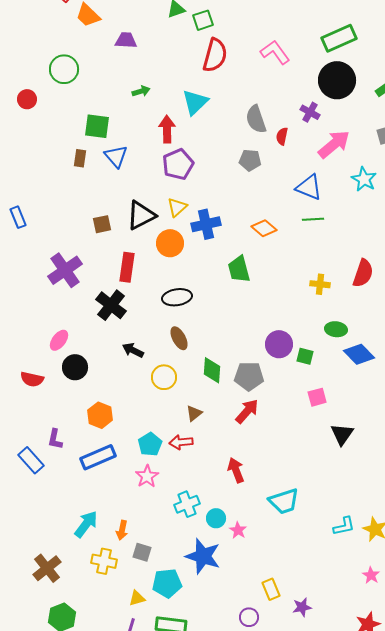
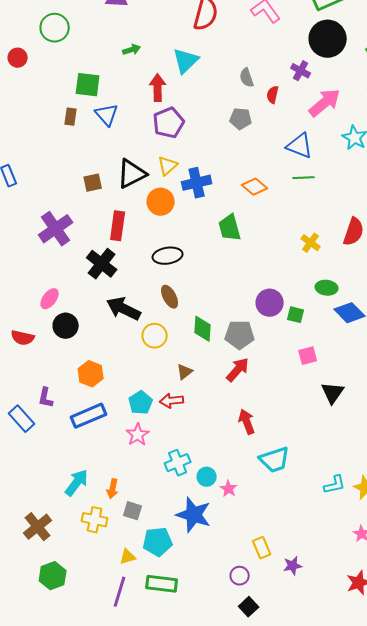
gray semicircle: (256, 119) -> (247, 78), size x0.7
yellow cross: (320, 284) -> (311, 243), turned 30
black arrow: (133, 350) -> (124, 309), size x1.6
red arrow: (236, 470) -> (247, 422), moved

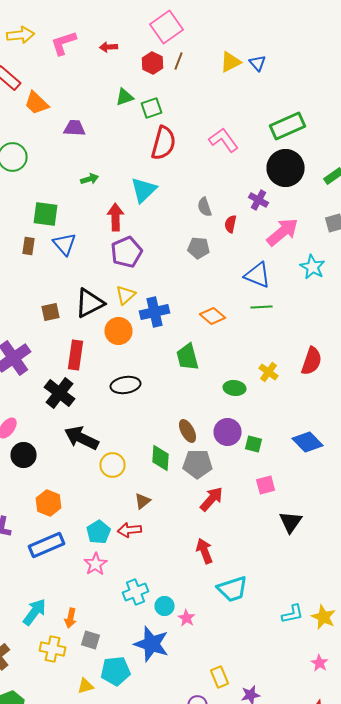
green ellipse: (327, 288) -> (234, 388), moved
brown ellipse: (170, 297) -> (188, 431), moved
red arrow: (238, 370) -> (212, 499), moved

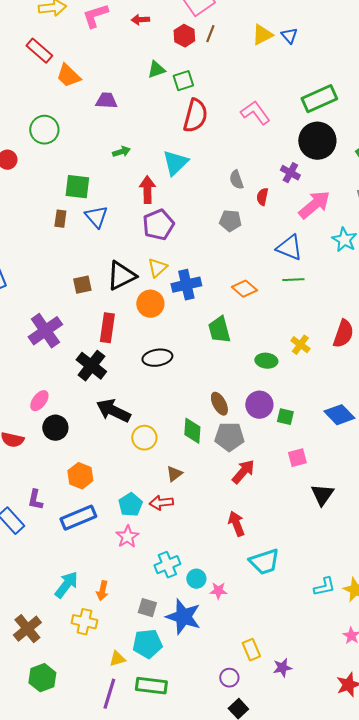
pink star: (186, 618) -> (218, 591), turned -30
gray square: (90, 640) -> (147, 608), moved

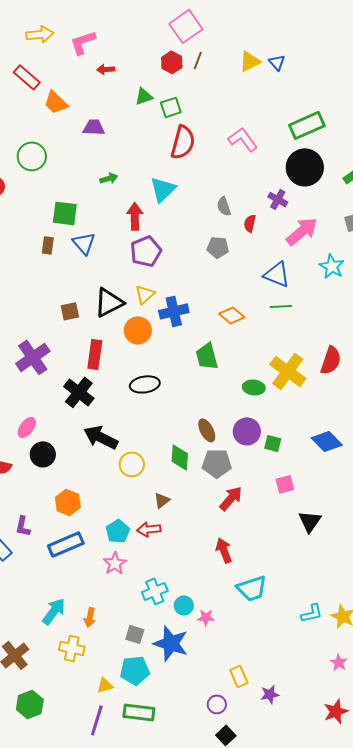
red arrow: (140, 20) -> (106, 69), moved
yellow cross: (300, 345) -> (288, 371), size x1.8

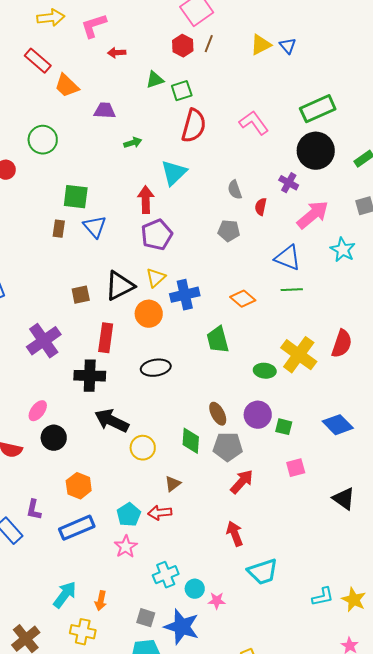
green arrow: (109, 178) -> (133, 143), moved
black cross: (79, 392) -> (90, 376), turned -36
black triangle: (310, 521) -> (344, 499), moved, turned -30

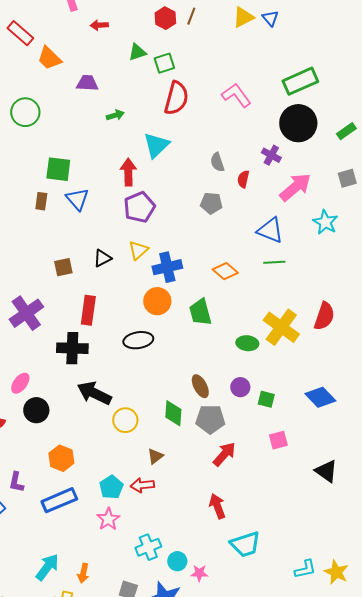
black triangle: (120, 286) -> (102, 258), size x0.6
orange circle: (149, 314) -> (157, 301), moved
purple circle: (258, 415) -> (240, 387), size x0.7

